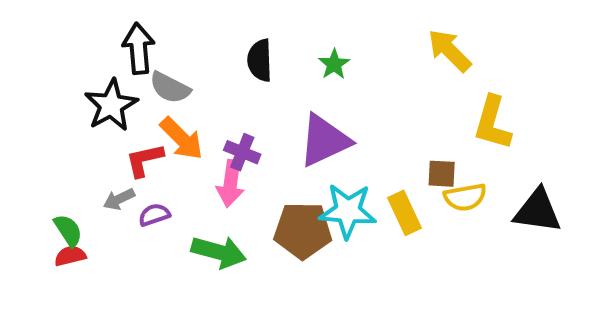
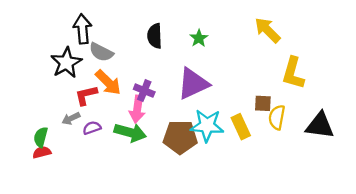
yellow semicircle: (465, 197) -> (277, 117), turned 110
green semicircle: (68, 230) -> (41, 137), turned -132
green arrow: (219, 252) -> (130, 132), moved

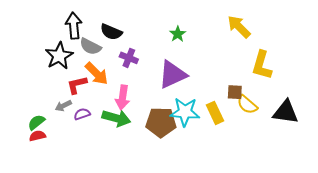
black semicircle: (155, 36) -> (111, 32), moved, turned -65
purple cross: (144, 91) -> (129, 58), moved
yellow semicircle: (277, 117) -> (247, 105), turned -60
green semicircle: (41, 137) -> (36, 122), turned 36

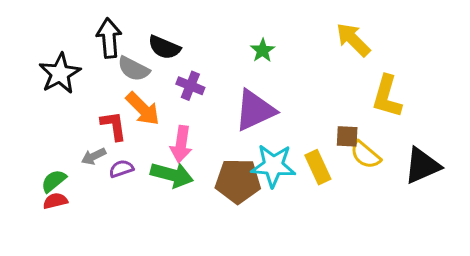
black star: (59, 56) -> (60, 73), moved
red L-shape: (77, 85) -> (114, 126), turned 95
black triangle: (286, 112) -> (422, 166), turned -32

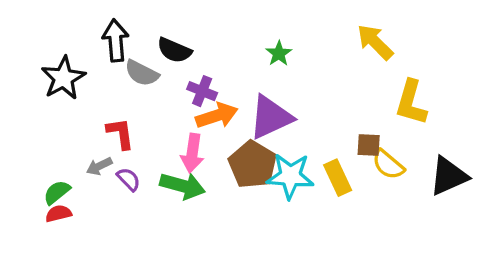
orange arrow: (143, 109) -> (217, 116), moved, turned -63
purple semicircle: (121, 169) -> (129, 179), turned 65
brown pentagon: (238, 181) -> (253, 165), moved, turned 30

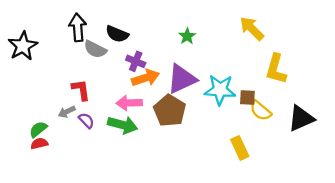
black star: (63, 78) -> (23, 46), moved
pink arrow: (192, 153) -> (129, 103), turned 80
cyan star: (290, 176) -> (220, 90), moved
yellow rectangle: (338, 178) -> (240, 148), moved

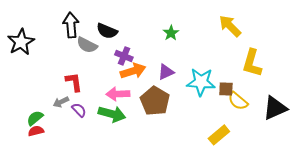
purple triangle: (182, 79) -> (166, 72), size x0.6
yellow rectangle: (240, 148) -> (219, 135), turned 75

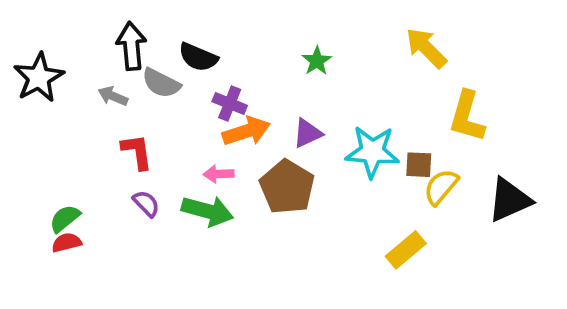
pink arrow: (118, 94) -> (219, 174), size x0.7
yellow semicircle: (238, 101) -> (441, 187), turned 90
gray arrow: (61, 102) -> (113, 96), moved, turned 49

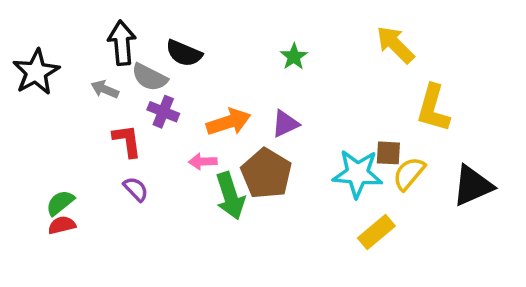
purple cross: (230, 103) -> (163, 112), moved
cyan star: (372, 152) -> (357, 174), moved
green arrow: (207, 211) -> (230, 196), moved, turned 57

